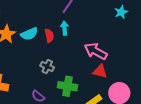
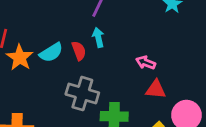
pink arrow: (96, 51) -> (146, 63), size x0.6
gray cross: (47, 67) -> (82, 94), size x1.6

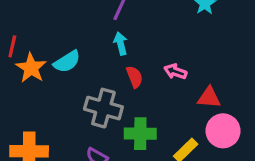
red semicircle: (79, 51) -> (135, 77), moved
red triangle: (156, 89) -> (209, 98), moved

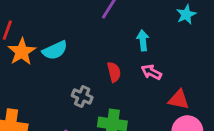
cyan arrow: (121, 43) -> (143, 40), moved
gray cross: (103, 108) -> (82, 96), size x0.6

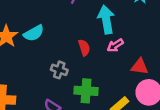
cyan arrow: (143, 40) -> (106, 20), size x1.6
pink arrow: (151, 72) -> (115, 45), turned -56

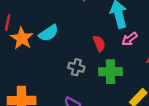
green cross: (86, 91) -> (110, 72), moved

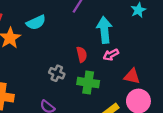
cyan semicircle: (49, 33) -> (36, 22), moved

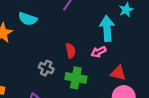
cyan semicircle: (36, 22) -> (28, 19), turned 42
cyan arrow: (104, 30) -> (107, 28), moved

